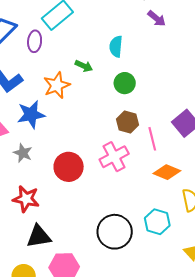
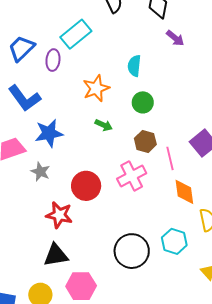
green arrow: (84, 66) -> (104, 125), moved
orange star: (57, 85) -> (96, 88), moved
orange diamond: (167, 172) -> (184, 192), turned 60
red star: (26, 199) -> (59, 215), moved

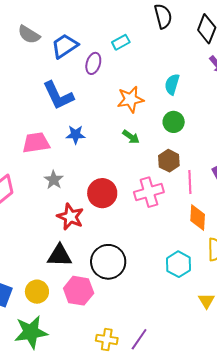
cyan rectangle: (76, 34) -> (121, 42), size x0.6
blue star: (49, 133) -> (76, 135), size x0.7
gray star: (40, 172) -> (54, 180), moved
black circle: (132, 251) -> (108, 262), moved

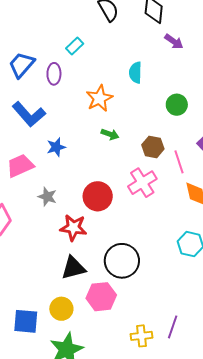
green circle: (174, 122) -> (177, 105), moved

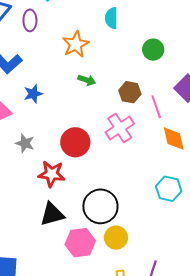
yellow circle: (61, 309) -> (116, 238), moved

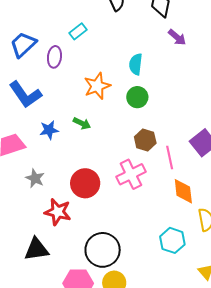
green circle: (153, 50) -> (137, 97), moved
green arrow: (87, 80) -> (82, 123), moved
black triangle: (52, 214) -> (37, 249), moved

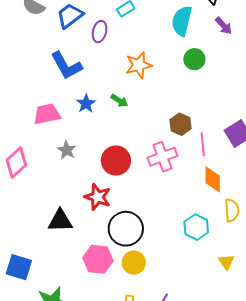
cyan semicircle: (136, 64) -> (182, 21), moved, size x1.4
green circle: (137, 97) -> (194, 59), moved
blue star: (49, 130) -> (86, 104), turned -30
red star: (58, 212) -> (98, 197), moved

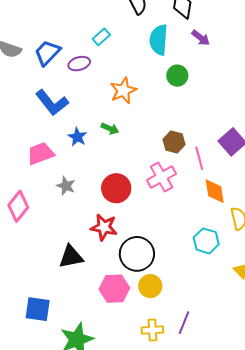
purple ellipse: (100, 31) -> (79, 64), turned 70

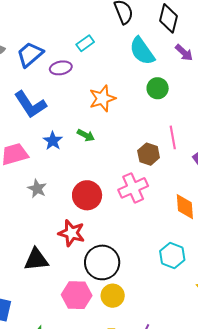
cyan semicircle: (159, 40) -> (142, 51), turned -44
pink line: (199, 158) -> (173, 137), moved

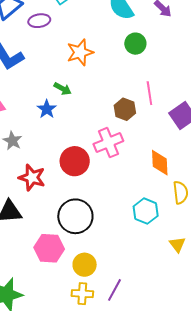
blue star: (53, 141) -> (47, 109), moved
red circle: (87, 195) -> (75, 161), moved
red star: (72, 233) -> (32, 178), moved
yellow circle: (113, 296) -> (85, 265), moved

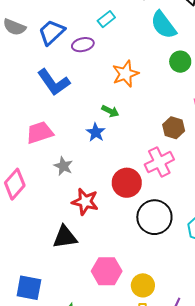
black circle: (75, 216) -> (154, 217), moved

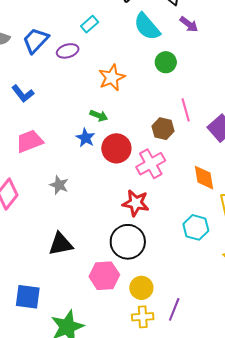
blue L-shape: (54, 82) -> (23, 94), moved, size x0.7
gray star: (63, 166) -> (59, 185), moved
red circle: (127, 183) -> (116, 148), moved
red star: (85, 202) -> (136, 203), moved
black circle: (154, 217) -> (128, 242), moved

